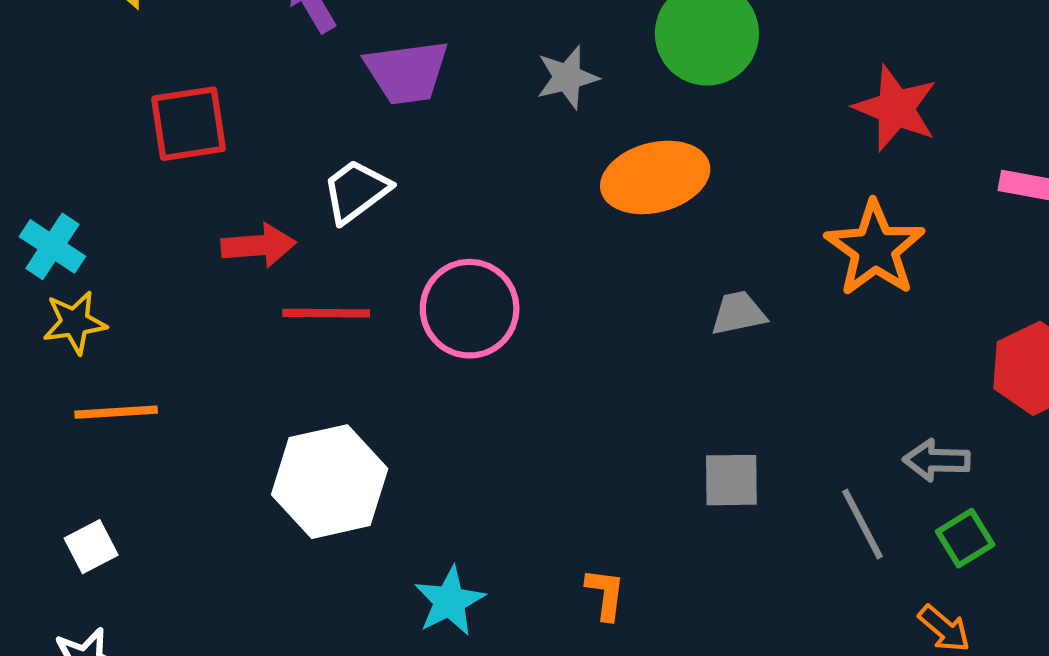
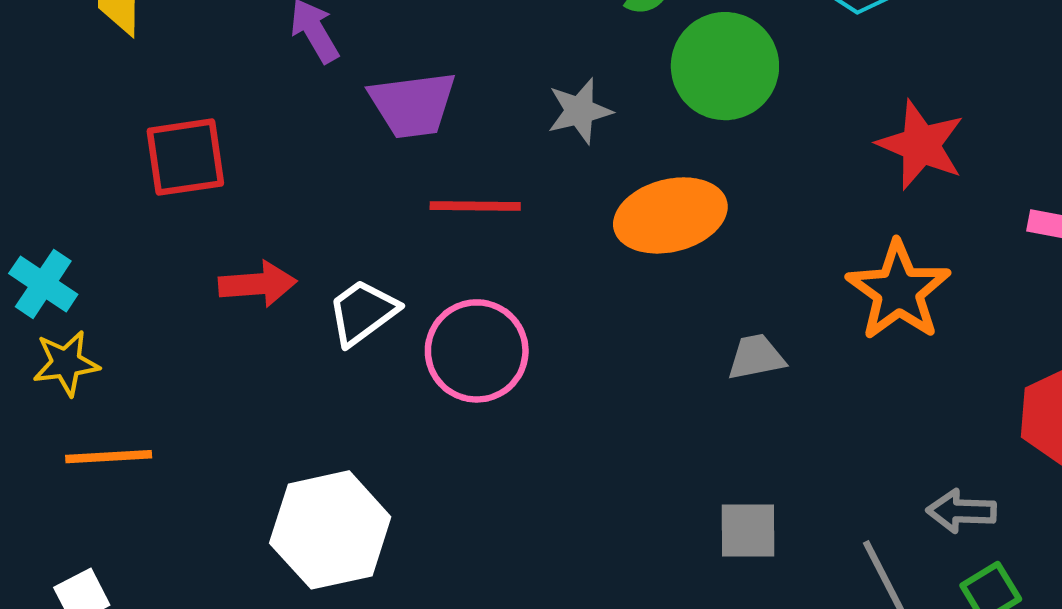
white trapezoid: (356, 191) -> (363, 312), moved
red line: (326, 313) -> (475, 206), moved

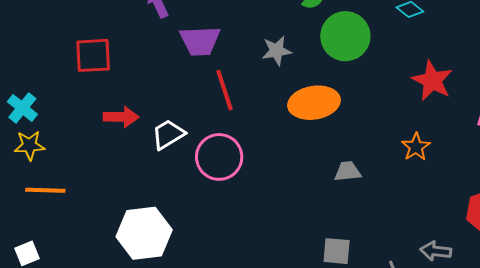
red line: (475, 206) -> (225, 90), turned 66
orange star: (898, 291) -> (416, 147), size x0.6

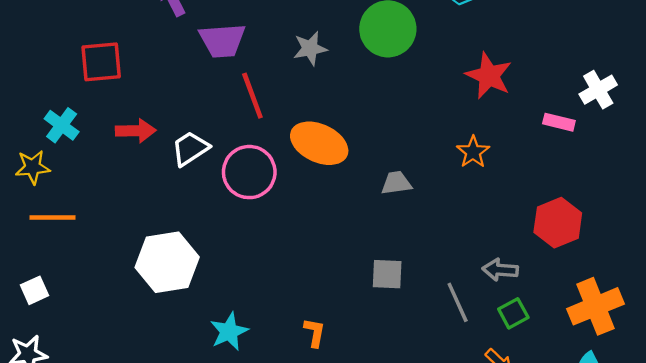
orange ellipse: (314, 103) -> (319, 143), moved, turned 36
cyan cross: (22, 108) -> (62, 125), moved

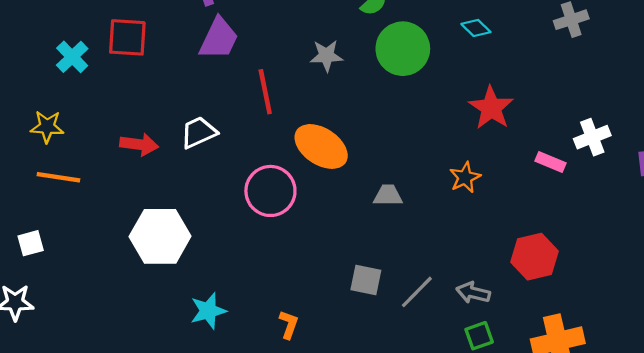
purple trapezoid: (222, 41) -> (219, 39), moved, turned -69
cyan cross: (62, 125) -> (72, 57), moved
red arrow: (136, 131) -> (139, 144), moved
pink circle: (249, 172) -> (270, 191), moved
gray line: (458, 302) -> (417, 292), moved, turned 60

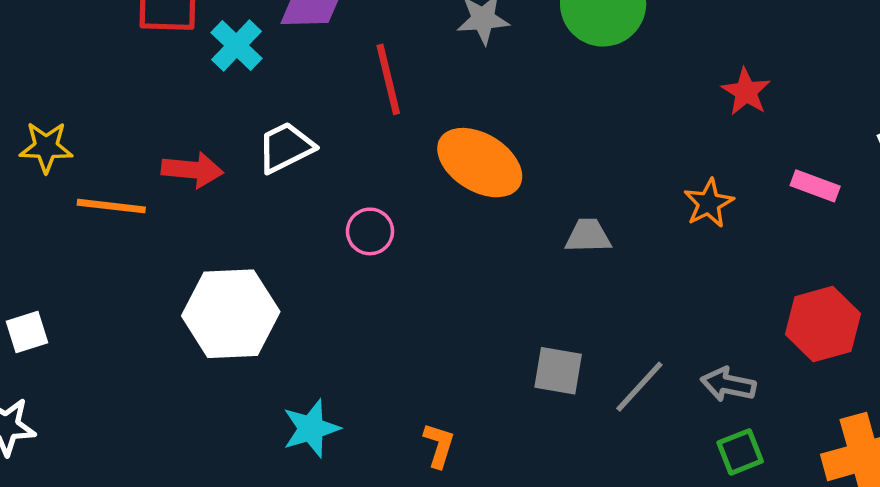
cyan cross: (72, 57) -> (237, 45), moved
red star: (491, 108) -> (746, 92), size x0.7
pink rectangle: (550, 162) -> (815, 186), moved
orange line: (58, 177) -> (111, 206), moved
pink circle: (270, 191) -> (370, 231), moved, size x0.6

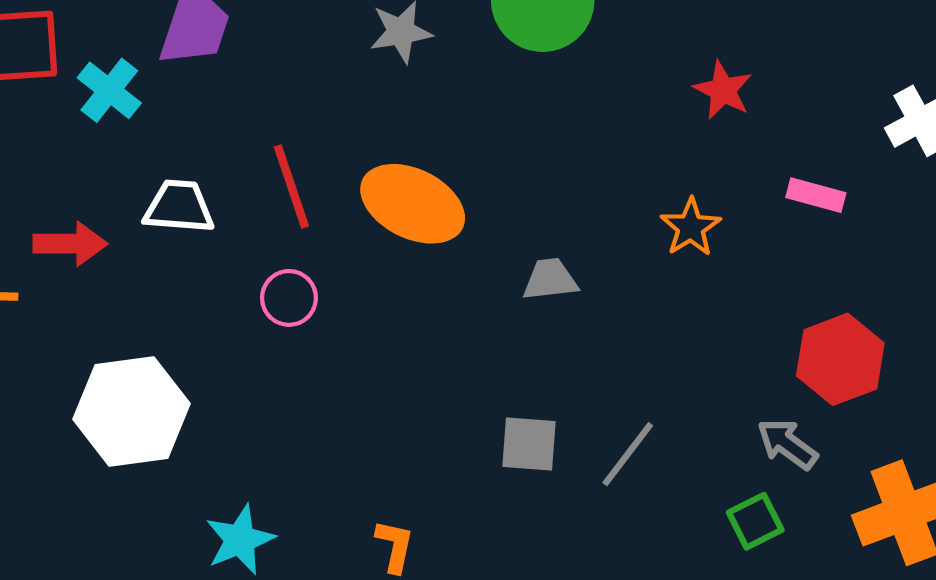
red line: (388, 79) -> (291, 186), moved
white trapezoid: (286, 147) -> (179, 207), turned 36
gray arrow: (728, 384) -> (787, 444), moved, turned 30

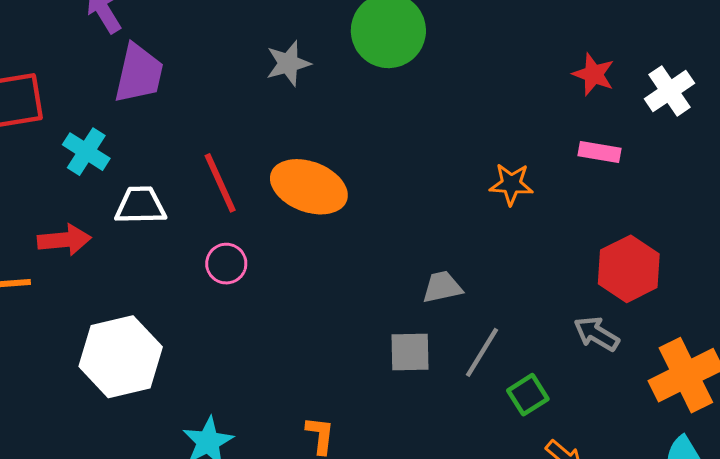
cyan cross: (109, 90) -> (86, 152), moved
red star: (723, 90) -> (594, 74), moved
orange star: (691, 227) -> (511, 184), turned -30
gray trapezoid: (550, 280) -> (442, 287), moved
green square: (755, 521) -> (528, 395), moved

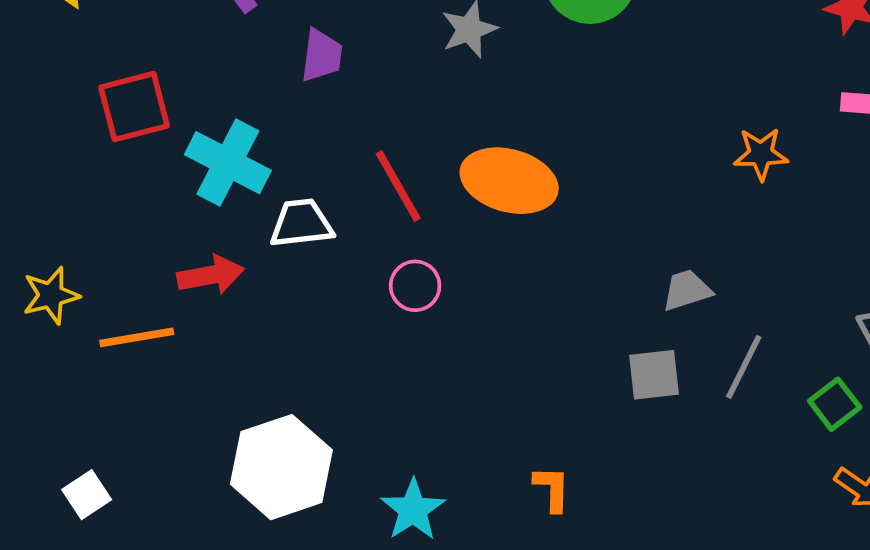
purple trapezoid: (139, 74) -> (322, 56), moved, size x0.7
cyan cross: (86, 152) -> (228, 163), size x1.4
white hexagon: (121, 357) -> (281, 467), moved
green square: (528, 395) -> (835, 404), moved

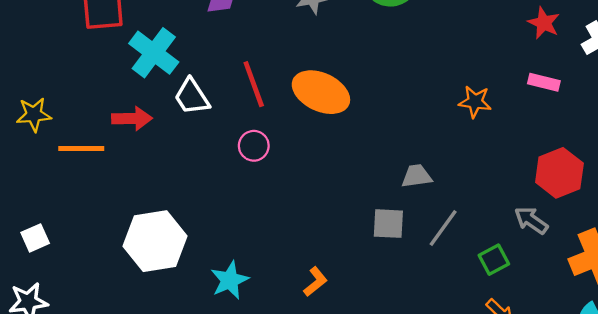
white trapezoid: (301, 223) -> (192, 97), turned -126
orange L-shape: (552, 489) -> (315, 282), turned 40

